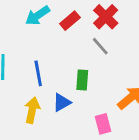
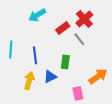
red rectangle: (70, 21) -> (63, 28), moved

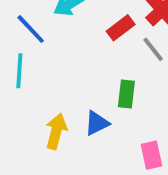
blue line: (35, 55) -> (31, 29), moved, turned -36

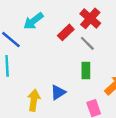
green rectangle: (126, 94) -> (86, 70), moved

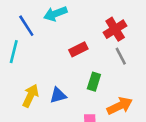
red rectangle: (66, 32) -> (78, 49), moved
gray line: (87, 43) -> (121, 56), moved

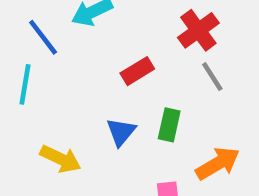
blue triangle: (58, 95) -> (121, 132), moved, turned -30
yellow arrow: (30, 96) -> (61, 159), turned 95

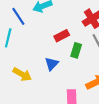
green rectangle: (169, 125) -> (76, 50), moved

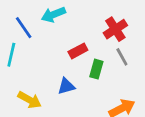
blue triangle: (52, 64) -> (66, 86), turned 32

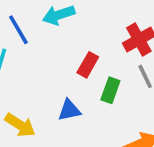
red rectangle: (78, 51) -> (88, 65), turned -36

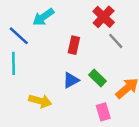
green rectangle: (110, 90) -> (97, 78), moved, turned -48

